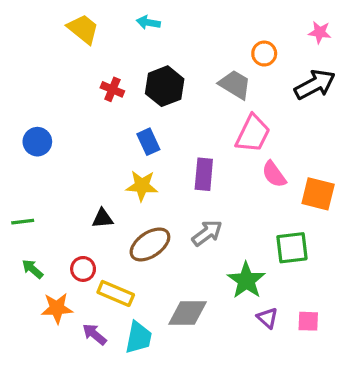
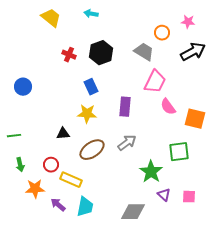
pink star: (320, 32) -> (188, 22), moved
green arrow: (32, 269) -> (20, 165), turned -144
gray diamond: (188, 313) -> (133, 212), moved

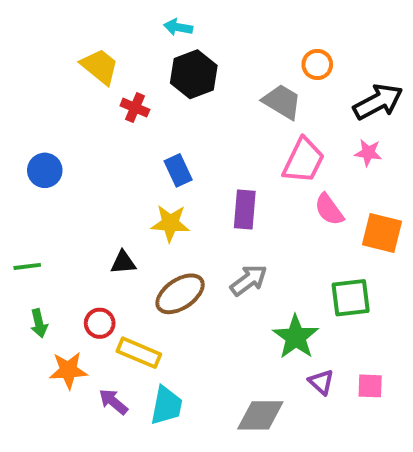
yellow trapezoid: (51, 18) -> (100, 66), moved
pink star: (188, 22) -> (368, 153), moved
black hexagon: (101, 53) -> (194, 74), moved

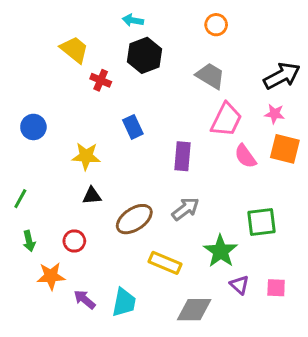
orange circle: (317, 64) -> (216, 25), moved
yellow star: (170, 223) -> (86, 156), moved
orange square: (382, 233) -> (285, 149), moved
green line: (27, 266) -> (20, 199), turned -54
yellow rectangle: (139, 353) -> (165, 263), moved

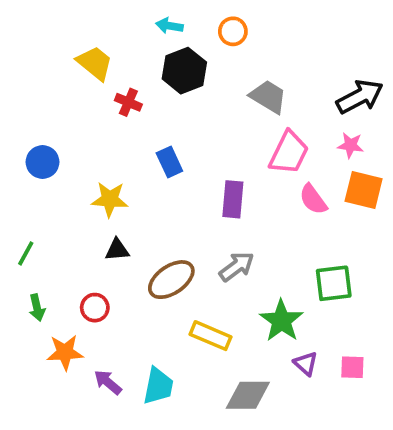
orange circle: (216, 25) -> (233, 31), moved

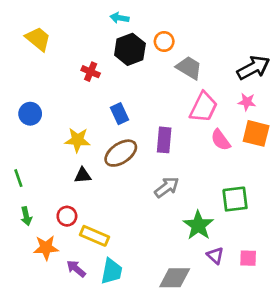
orange circle: (233, 31) -> (164, 41), moved
yellow trapezoid: (95, 63) -> (38, 39), moved
green line: (26, 253) -> (18, 178), turned -48
brown ellipse: (171, 280) -> (121, 153), moved
yellow rectangle: (210, 336) -> (95, 236), moved

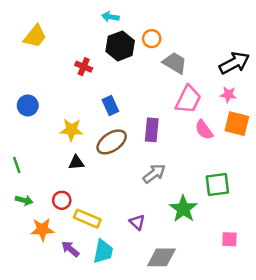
yellow trapezoid: (38, 39) -> (35, 36), turned 90
green arrow: (26, 216) -> (24, 200), turned -63
purple triangle: (215, 256) -> (137, 222), moved

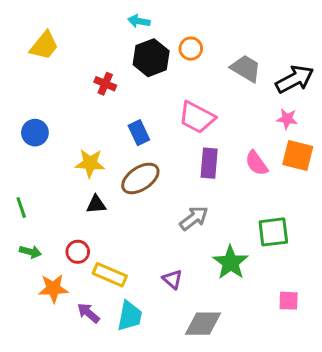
gray trapezoid: (175, 63) -> (246, 68), moved
pink trapezoid: (188, 99) -> (197, 117), moved, turned 92
purple rectangle: (152, 130) -> (209, 163), moved

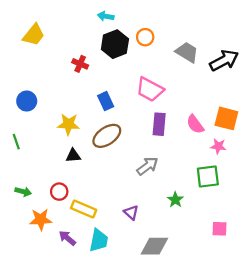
pink star: (287, 119) -> (218, 146), moved
green line: (21, 207) -> (16, 142), moved
green star: (231, 262) -> (175, 200), size x0.6

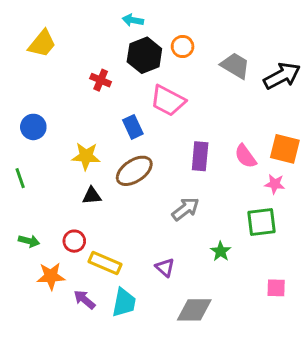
pink trapezoid: (150, 89) -> (168, 101), moved

